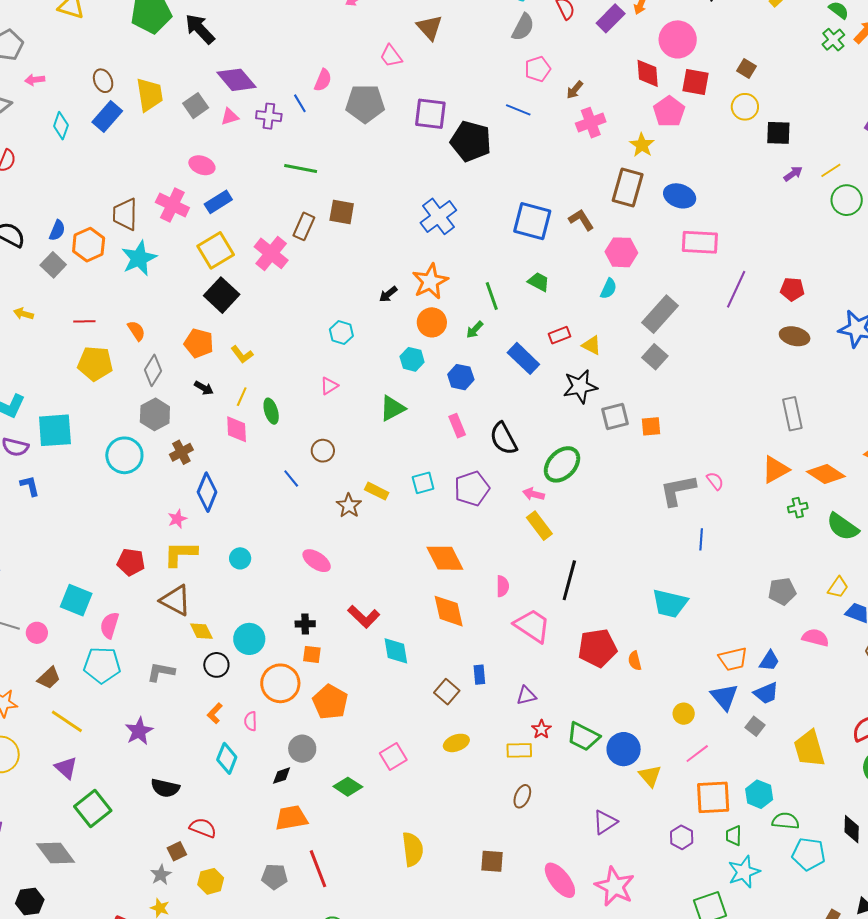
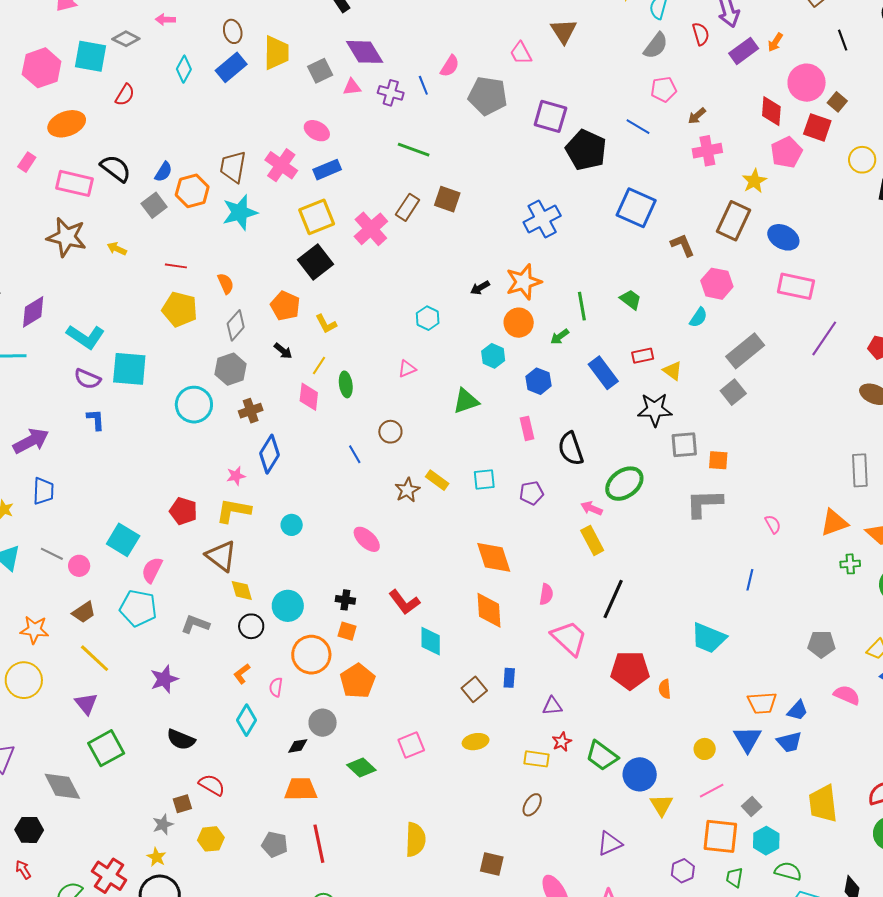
brown square: (747, 68) -> (837, 102), moved
blue square: (532, 221) -> (636, 208), moved
purple pentagon: (472, 489) -> (531, 493), size x0.7
gray L-shape: (678, 490) -> (704, 503), moved
gray square: (755, 726) -> (752, 806), moved

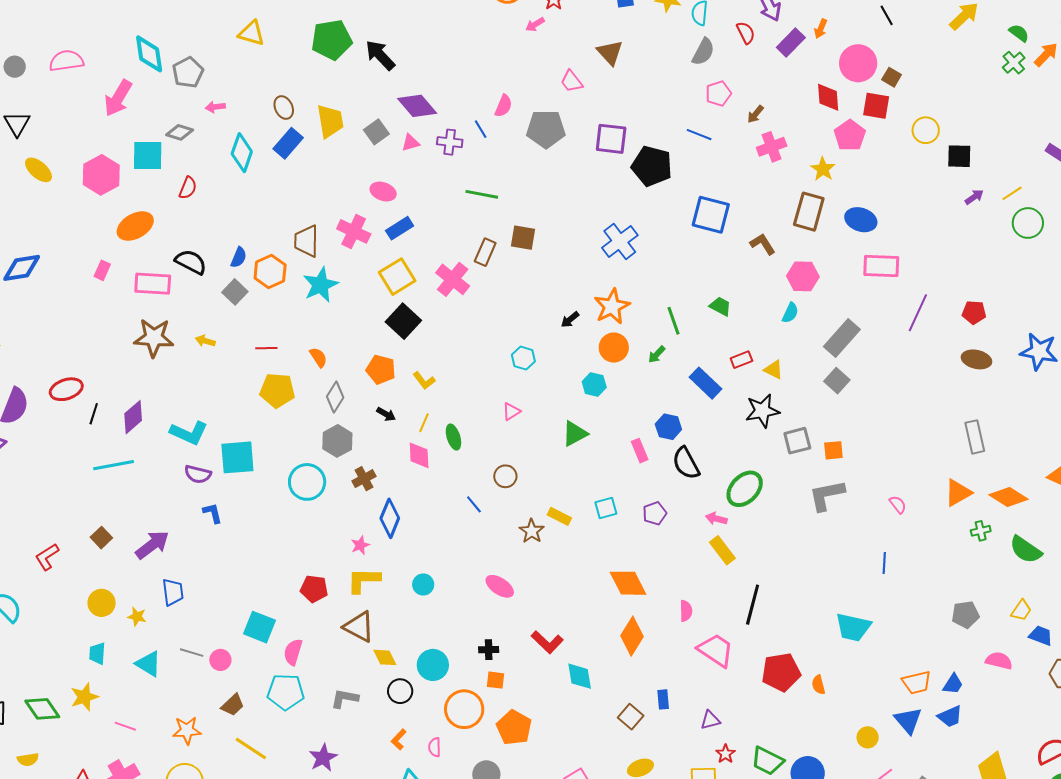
cyan diamond: (184, 69) -> (242, 153), size x1.4
blue hexagon: (538, 381) -> (668, 427), moved
orange diamond: (489, 610) -> (632, 636), turned 45

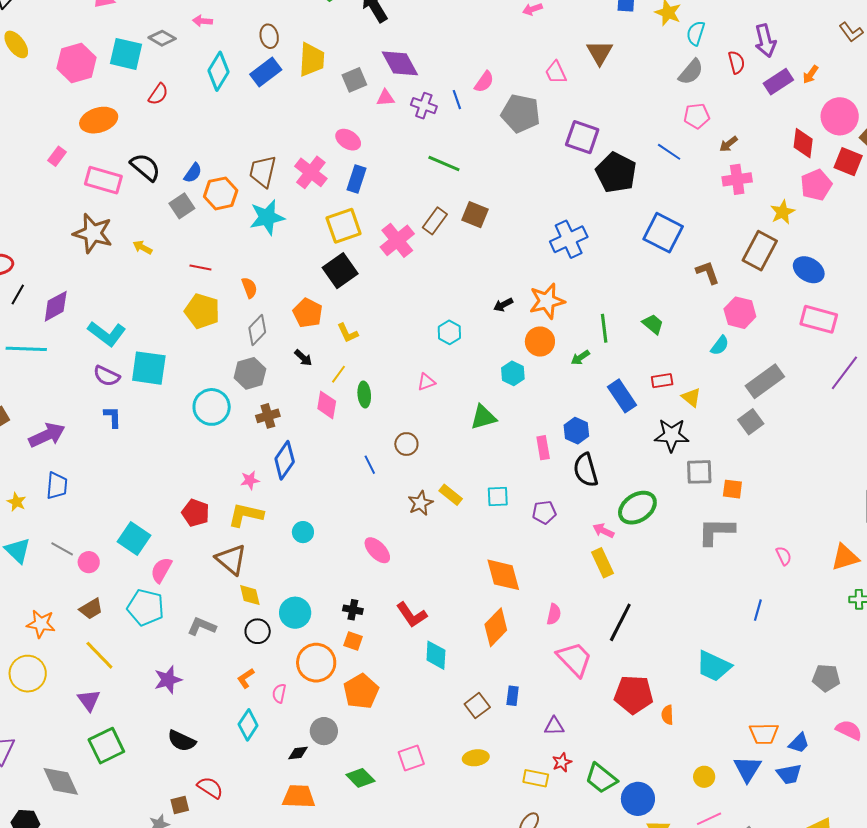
blue rectangle: (400, 228) -> (356, 179), turned -52

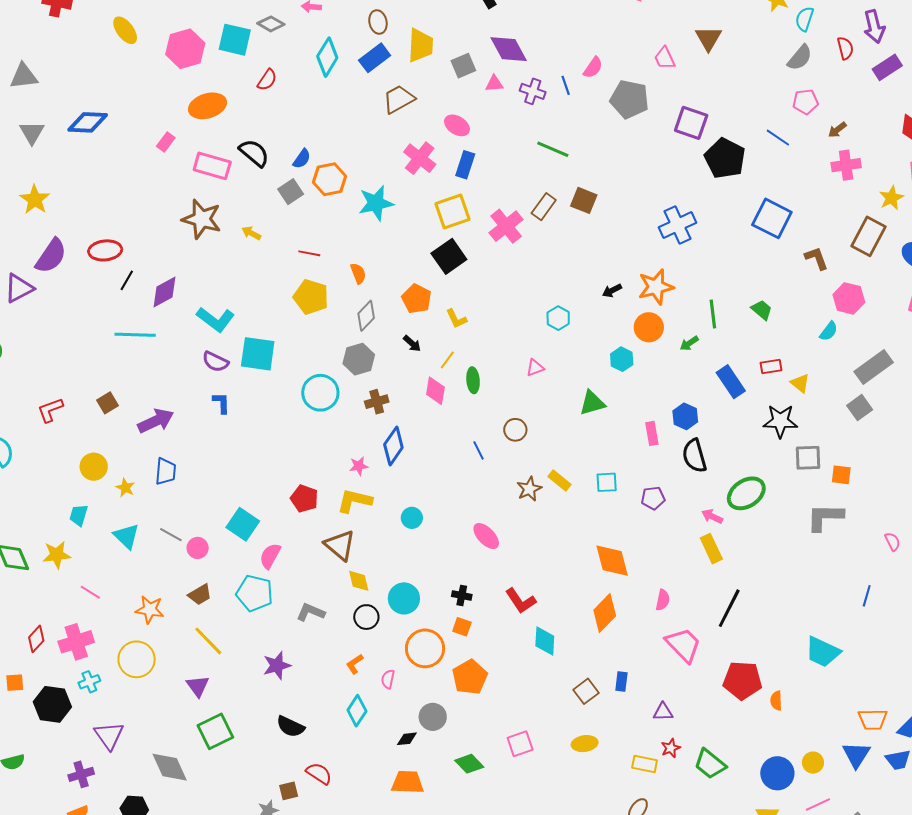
brown trapezoid: (263, 171) -> (399, 99), moved, turned 48
blue circle: (638, 799) -> (777, 773), moved

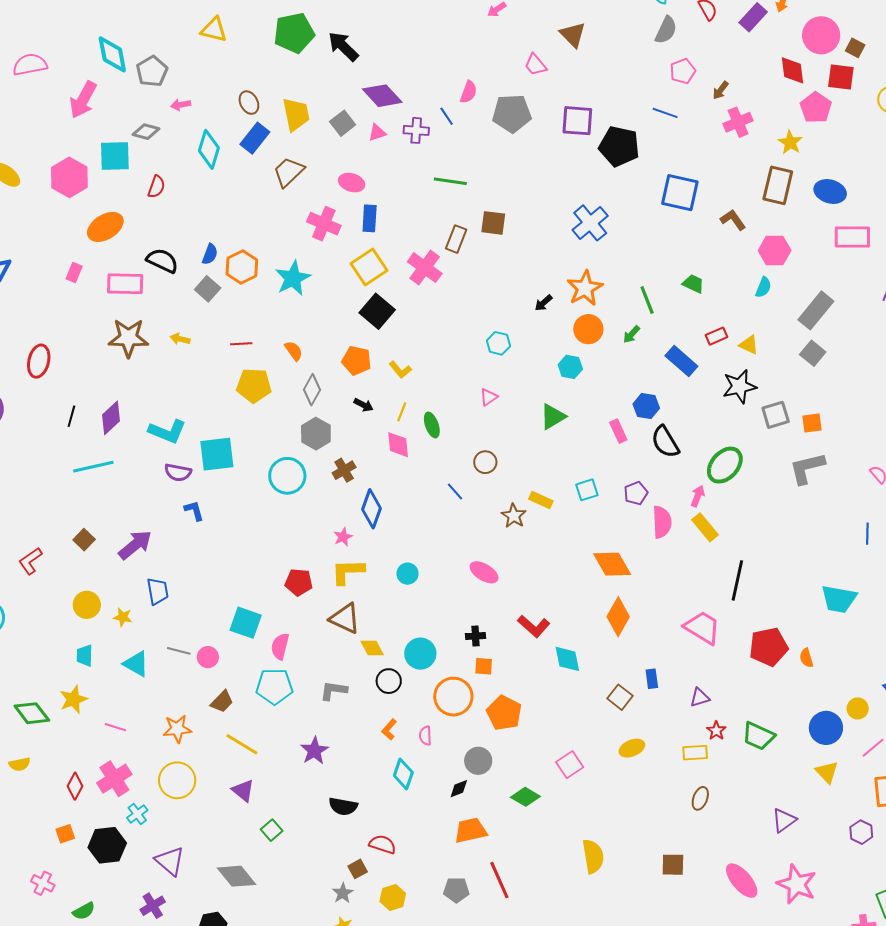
red ellipse: (105, 250) -> (39, 361), moved, turned -56
pink arrow: (712, 516) -> (698, 496), turned 100
pink semicircle: (663, 600) -> (662, 522), moved, size x1.5
green square: (215, 731) -> (272, 830), size x0.6

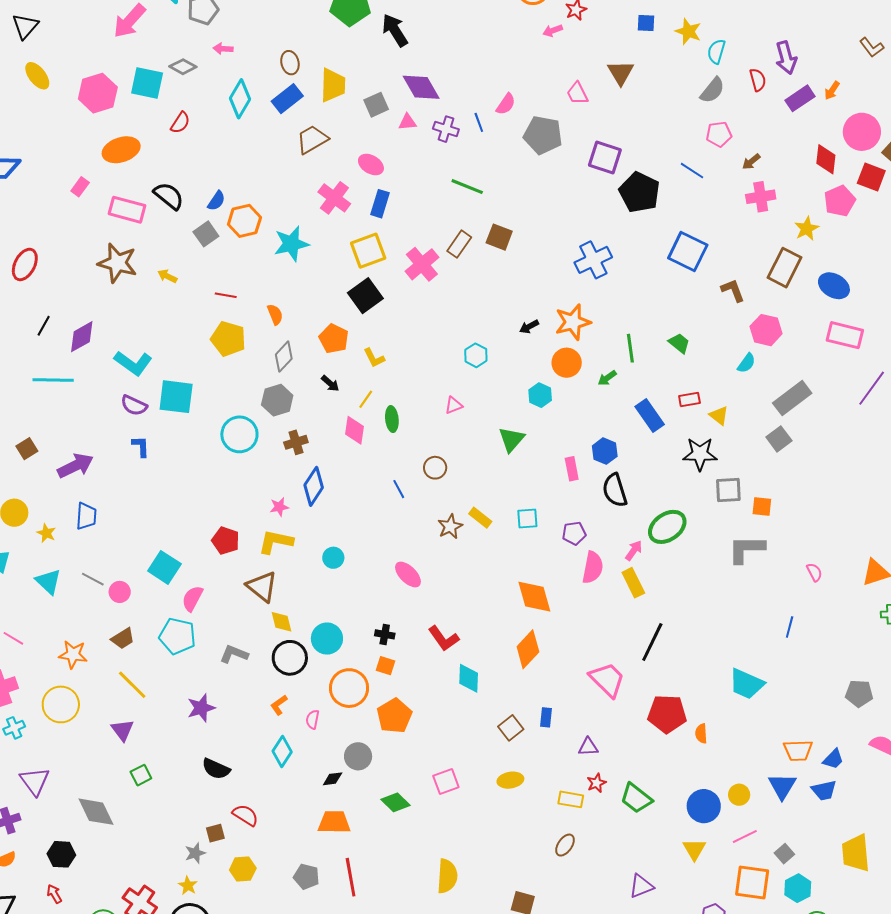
green triangle: (553, 417) -> (511, 439), turned -32
black circle: (389, 681) -> (290, 658), size x1.4

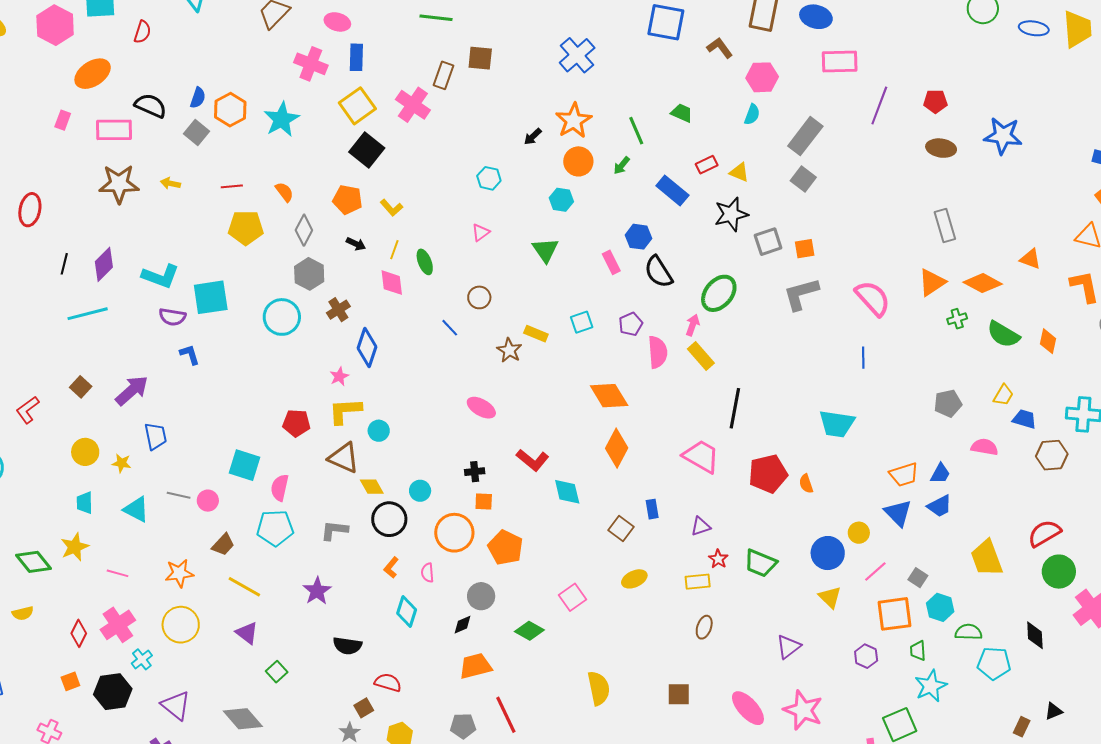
cyan circle: (333, 558) -> (379, 431), moved
pink semicircle: (814, 572) -> (873, 298), size x2.0
cyan circle: (327, 639) -> (420, 491), size x0.7

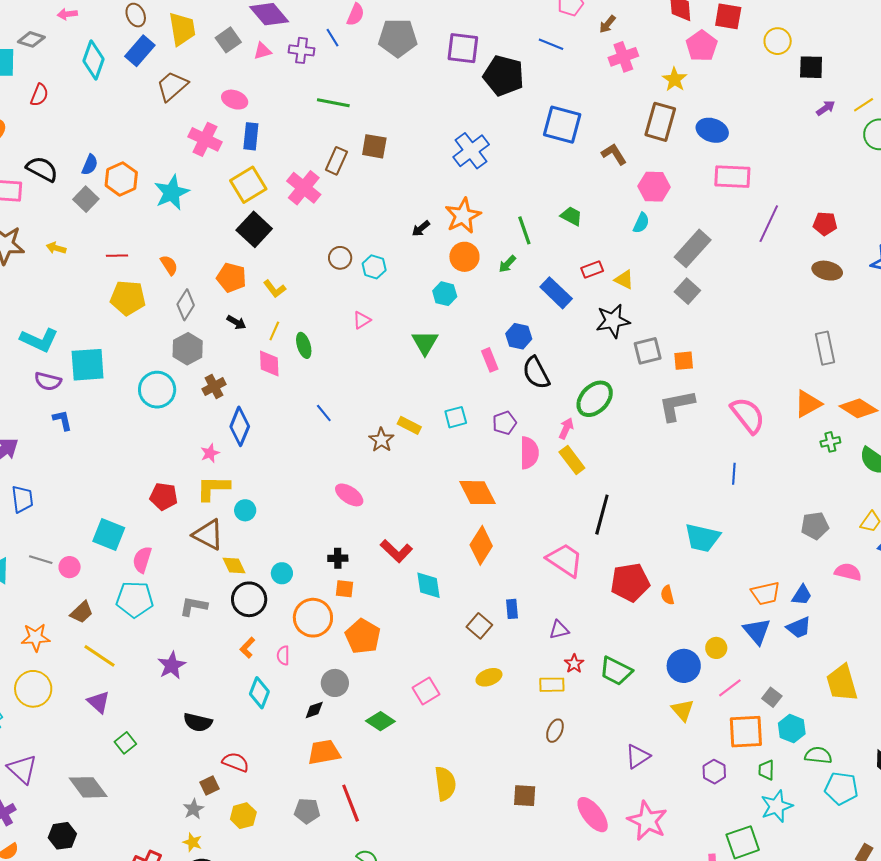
brown circle: (479, 297) -> (340, 258), moved

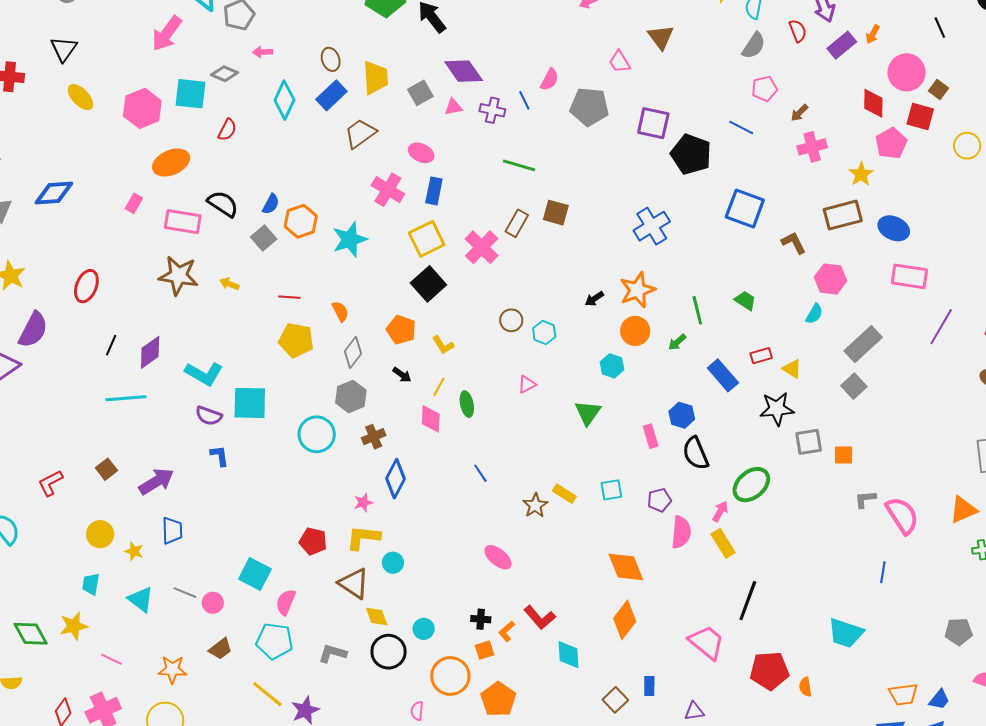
brown rectangle: (660, 122) -> (843, 215), turned 54
gray L-shape: (677, 406) -> (865, 499), moved, size x0.6
orange square: (345, 589) -> (485, 650), turned -30
orange L-shape: (247, 648) -> (507, 631), moved
yellow line: (100, 656) -> (267, 694), moved

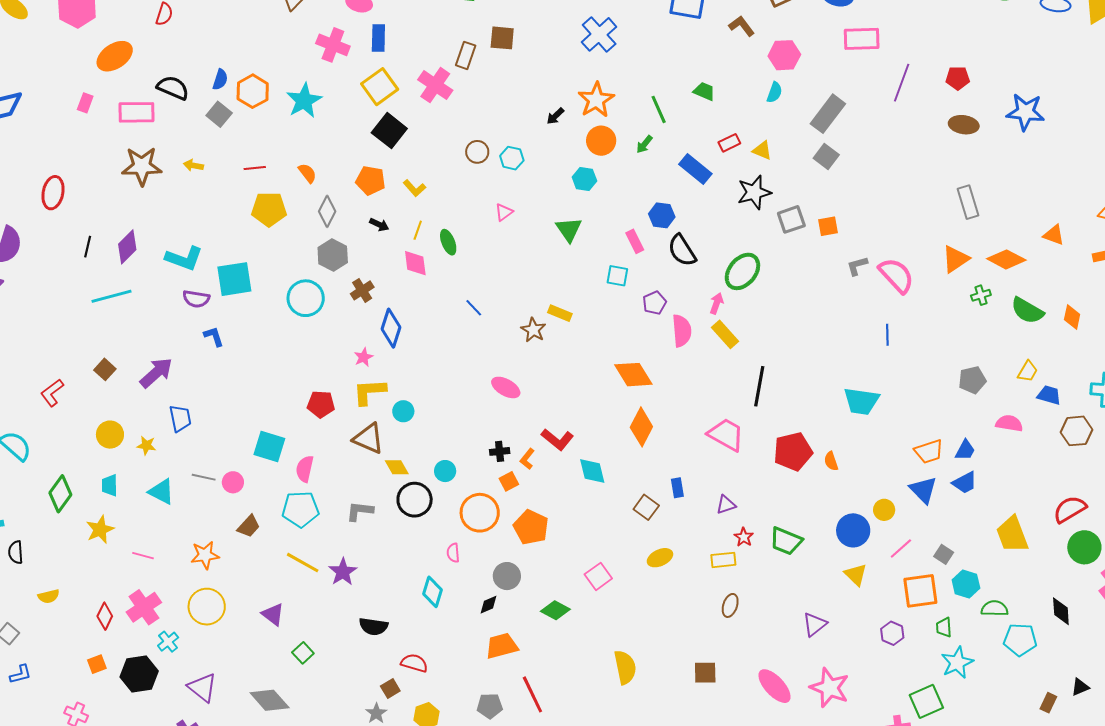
cyan square: (611, 490) -> (617, 276), moved, turned 30
green diamond: (31, 634) -> (60, 494), moved, turned 75

